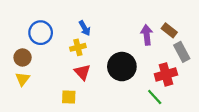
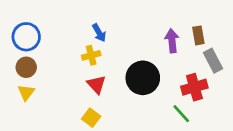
brown rectangle: (169, 30) -> (198, 35), turned 42
blue circle: (41, 33) -> (26, 37), moved
yellow square: (69, 97) -> (91, 118), moved, turned 35

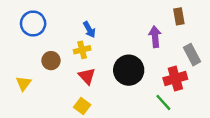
brown rectangle: (198, 35) -> (179, 16), moved
blue circle: (26, 37) -> (33, 24), moved
brown circle: (26, 67) -> (51, 61), moved

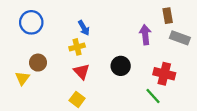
gray rectangle: (192, 55) -> (180, 38), moved, turned -42
brown circle: (51, 61) -> (38, 63), moved
black circle: (129, 70) -> (121, 66), size x0.7
red cross: (175, 79) -> (164, 74), turned 30

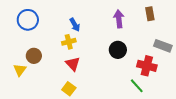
purple arrow: (145, 35) -> (119, 19), moved
gray rectangle: (180, 38) -> (163, 46), moved
black circle: (121, 66) -> (118, 50), moved

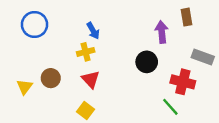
purple arrow: (119, 19) -> (162, 32), moved
brown circle: (34, 56) -> (51, 78), moved

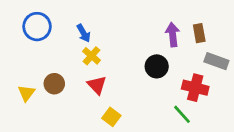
brown rectangle: (187, 17) -> (199, 33), moved
blue arrow: (93, 31) -> (84, 33), moved
yellow cross: (86, 52) -> (92, 56), turned -35
yellow square: (86, 111) -> (111, 117), moved

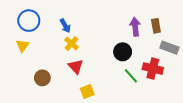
brown circle: (54, 84) -> (42, 78), moved
yellow triangle: (26, 93) -> (23, 46), moved
green line: (182, 114) -> (131, 76), moved
yellow square: (111, 117) -> (87, 91), turned 32

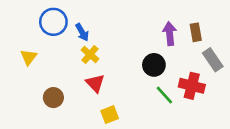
blue circle: (29, 21) -> (53, 22), moved
gray rectangle: (169, 48) -> (213, 60), turned 36

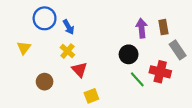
yellow cross: (90, 54) -> (67, 51), moved

